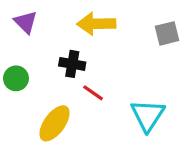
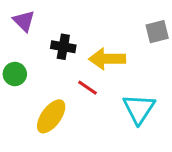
yellow arrow: (96, 24) -> (107, 59), moved
black cross: (72, 64) -> (63, 47), moved

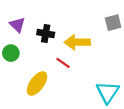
purple triangle: (24, 21) -> (17, 25), moved
cyan triangle: (139, 109) -> (108, 92), moved

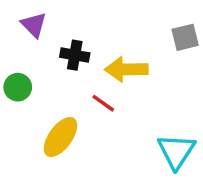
purple triangle: (17, 25) -> (34, 25), moved

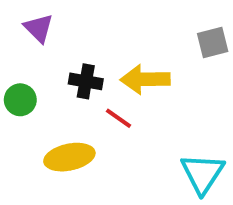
black cross: (75, 55) -> (86, 81), moved
yellow ellipse: (60, 137) -> (69, 157), turned 42

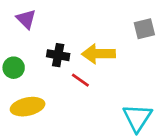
yellow ellipse: (69, 157) -> (28, 107), moved

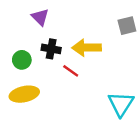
purple triangle: (26, 19) -> (40, 17), moved
green circle: (14, 68) -> (22, 60), moved

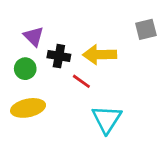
purple triangle: (40, 17) -> (34, 36), moved
cyan triangle: (121, 104) -> (107, 119), moved

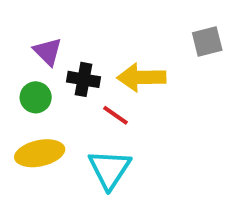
cyan triangle: (107, 119) -> (109, 169), moved

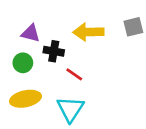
purple triangle: (48, 51) -> (31, 33), turned -30
yellow arrow: (141, 77) -> (88, 32), moved

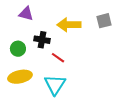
purple triangle: (31, 33) -> (26, 14), moved

